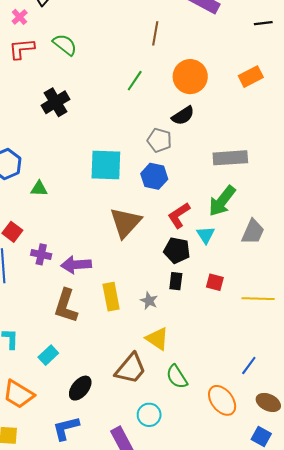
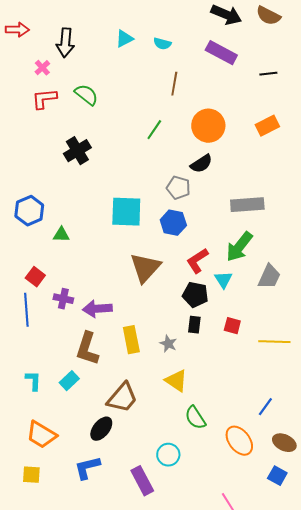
black line: (263, 23) -> (268, 74), moved
cyan rectangle: (48, 355) -> (69, 381), moved
brown trapezoid: (131, 369) -> (122, 398), moved

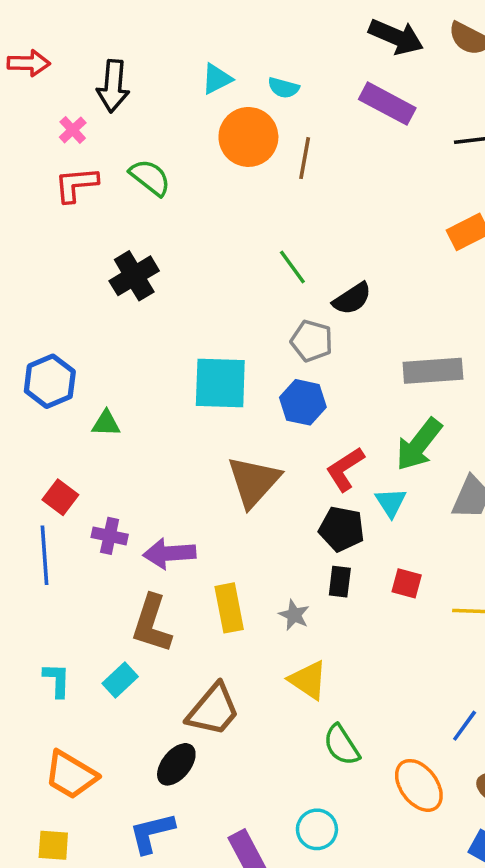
orange circle: (208, 126) -> (248, 137), moved
green line: (154, 130) -> (292, 267), moved, turned -70
cyan circle: (168, 455) -> (317, 829), moved

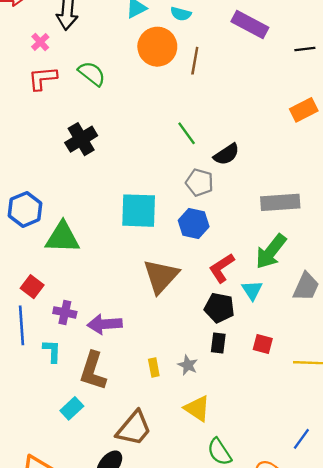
green triangle: (106, 423) -> (62, 238), size x1.8
yellow rectangle: (229, 608) -> (154, 367), moved, size x0.6
cyan L-shape: (57, 680) -> (52, 351), moved

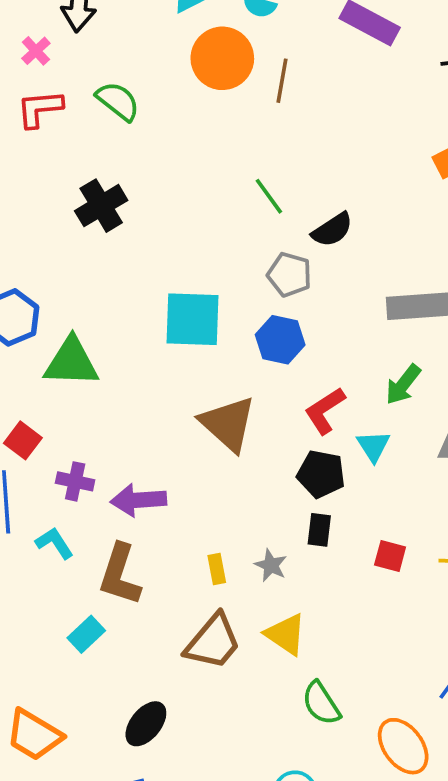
green arrow: (271, 252) -> (403, 385), size x0.7
brown triangle: (161, 276) -> (228, 424), turned -30
red square: (263, 344) -> (390, 556), moved
cyan L-shape: (52, 351) -> (55, 543), turned -35
brown trapezoid: (134, 428) -> (213, 642), moved

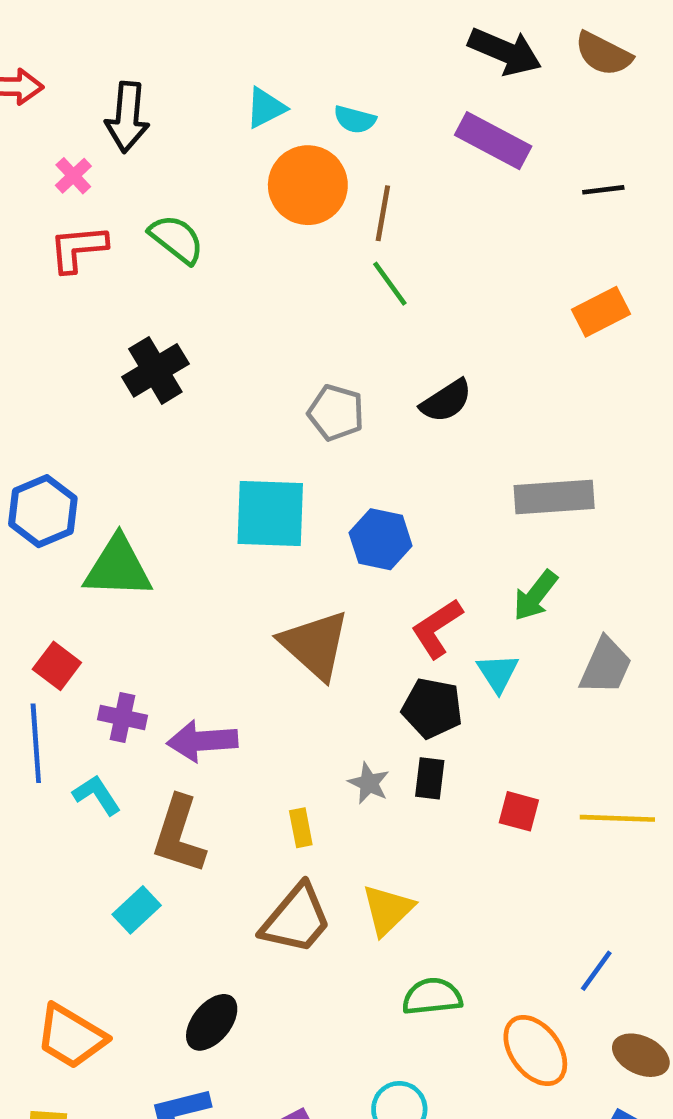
green line: (269, 196) -> (390, 284), moved
gray pentagon: (289, 275) -> (336, 413), moved
gray star: (271, 565) -> (369, 783), moved
yellow triangle: (286, 634) -> (388, 910), turned 42
green semicircle: (321, 703) -> (432, 997), turned 117

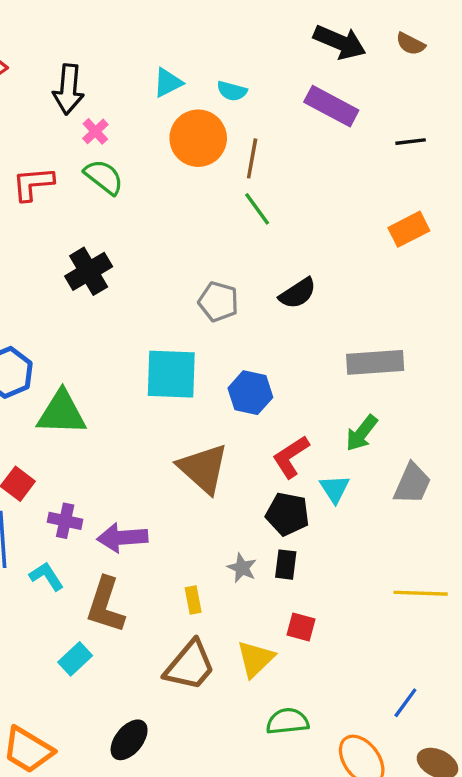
brown semicircle: (603, 54) -> (411, 44), size x0.7
pink cross: (73, 176) -> (95, 131), moved
red square: (519, 811) -> (301, 627), moved

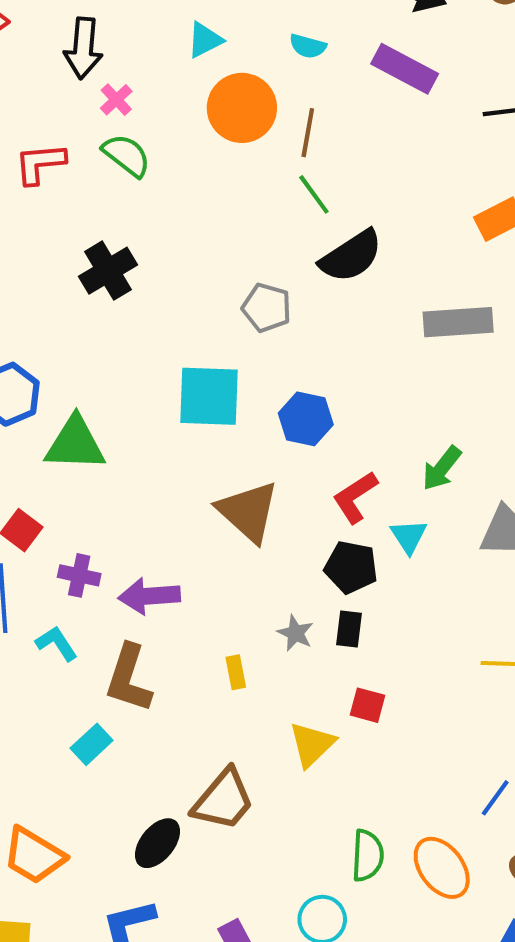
cyan semicircle: (232, 91) -> (308, 46), moved
black semicircle: (298, 293) -> (351, 256), moved, size x1.4
gray rectangle: (375, 362) -> (458, 322), moved
brown trapezoid: (190, 666) -> (223, 800), moved
green semicircle: (287, 721) -> (368, 856), moved, turned 99

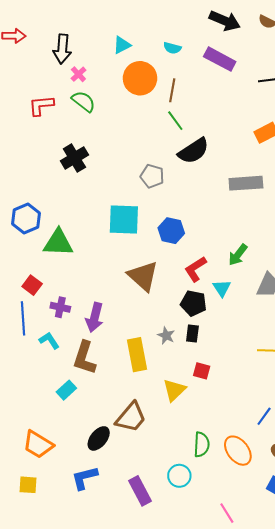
purple arrow: (149, 596) -> (95, 317), turned -72
yellow rectangle: (236, 672) -> (137, 355), size x2.0

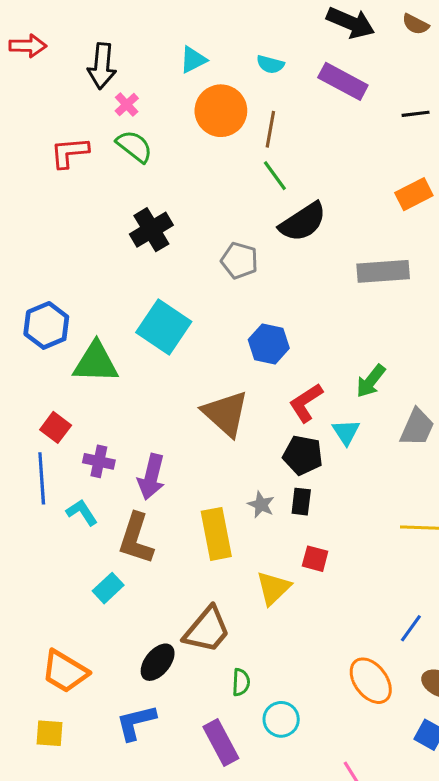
black cross: (74, 158) -> (151, 230), moved
cyan square: (124, 219) -> (164, 327), moved, turned 32
green semicircle: (202, 445) -> (241, 682), moved, size x0.7

